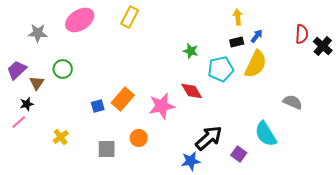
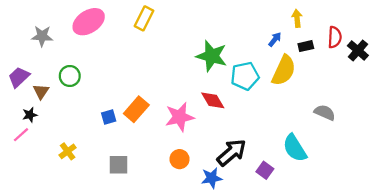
yellow arrow: (238, 17) -> (297, 18), moved
blue arrow: (257, 36) -> (275, 39), moved
black rectangle: (237, 42) -> (306, 46), moved
green star: (191, 51) -> (212, 56), size x1.8
orange circle: (139, 138) -> (180, 159), moved

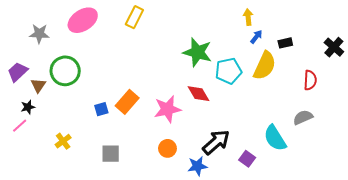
yellow arrow: (297, 18) -> (248, 17), moved
red semicircle: (335, 37) -> (310, 80), moved
green circle: (70, 76) -> (65, 71), size x1.5
gray semicircle: (325, 113) -> (303, 117), moved, turned -48

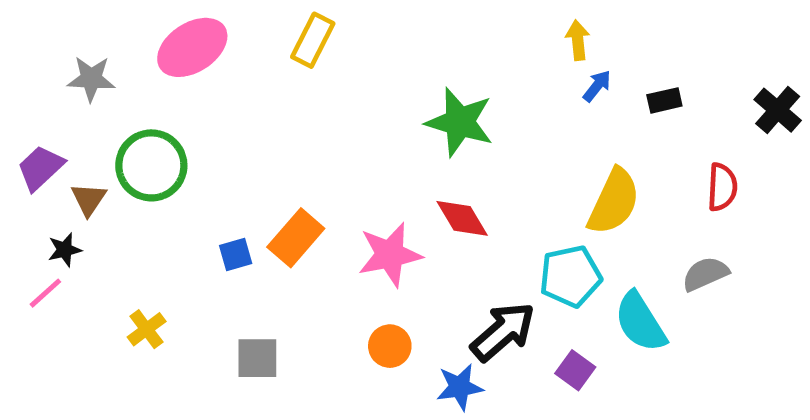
yellow semicircle: (265, 66) -> (614, 202), moved
cyan pentagon: (228, 71) -> (570, 276), moved

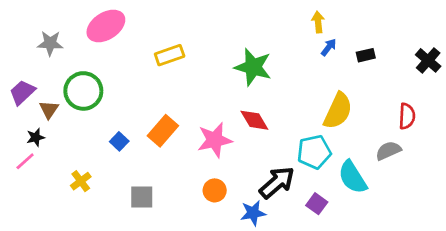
yellow rectangle: (313, 40) -> (170, 55), moved, turned 44
red semicircle: (722, 187) -> (407, 116), moved
blue square: (236, 255) -> (119, 141), moved, turned -30

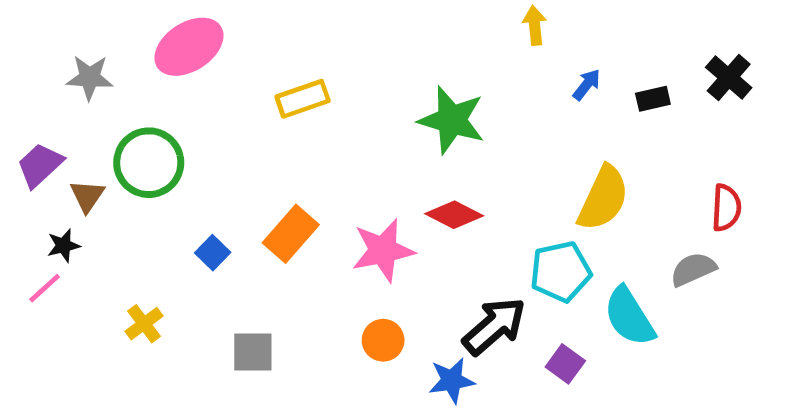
yellow arrow: (318, 22) -> (535, 25), moved
black cross: (428, 60) -> (729, 77), moved
red diamond: (254, 120) -> (454, 215), turned -32

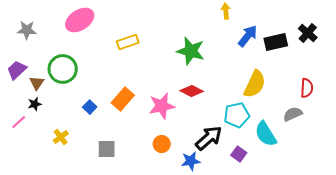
gray star: (90, 77) -> (27, 30), moved
blue arrow: (587, 85) -> (248, 36), size x1.6
black rectangle: (653, 99) -> (276, 42), size x1.6
black star: (64, 246) -> (35, 104), moved

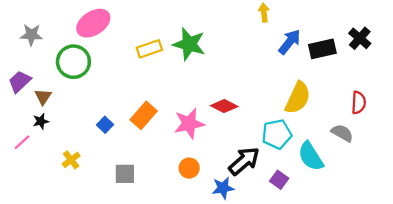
green star: (191, 51) -> (189, 44), moved
green circle: (63, 69) -> (73, 62), moved
gray semicircle: (293, 114) -> (342, 133), turned 54

